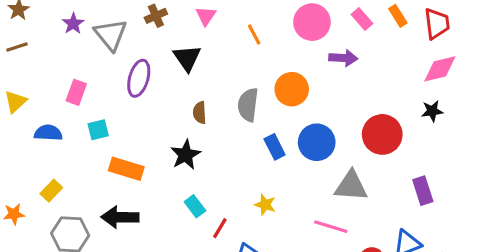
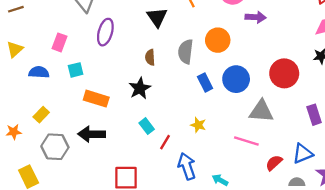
black triangle: (187, 58) -> (157, 17), moved

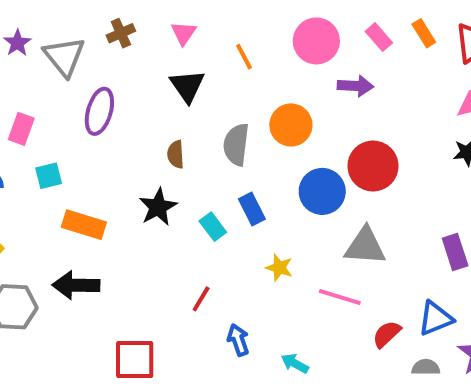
red circle: (284, 73) -> (373, 166), moved
blue rectangle: (205, 83) -> (252, 209), moved
yellow star: (198, 125) -> (279, 268), moved
cyan rectangle: (147, 126) -> (213, 227), moved
blue arrow: (187, 166) -> (238, 340), size x0.7

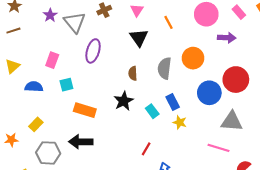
yellow star: (279, 268) -> (180, 122), moved

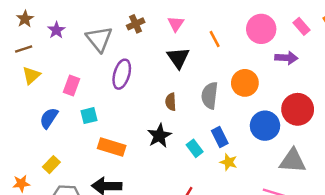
purple star: (50, 15) -> (56, 30), moved
yellow triangle: (12, 66) -> (31, 75), moved
blue semicircle: (34, 87) -> (49, 118), turned -60

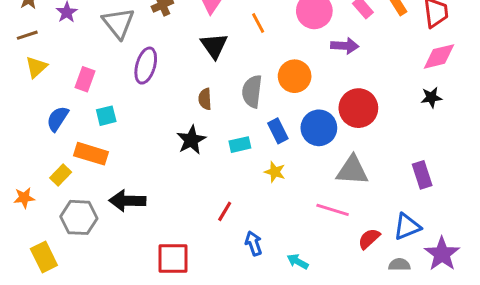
blue rectangle: (220, 137) -> (278, 131), moved
orange rectangle: (112, 147) -> (91, 154), moved
cyan rectangle: (195, 148) -> (240, 145), moved, turned -66

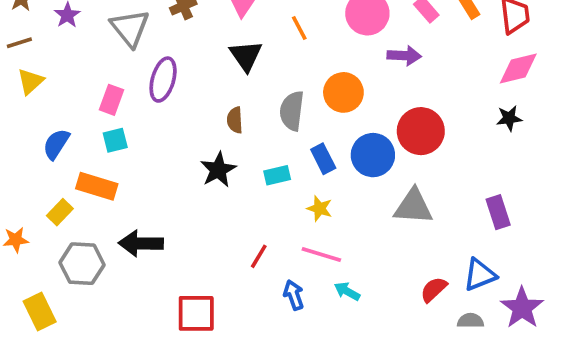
pink rectangle: (85, 79) -> (111, 100), moved
pink line: (333, 210) -> (321, 254), moved
cyan arrow: (298, 262) -> (347, 291), moved

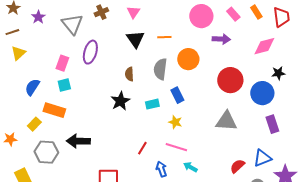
orange line: (299, 28) -> (164, 37), moved, turned -64
pink diamond: (518, 69) -> (264, 46), moved
blue circle: (373, 155) -> (262, 93), moved

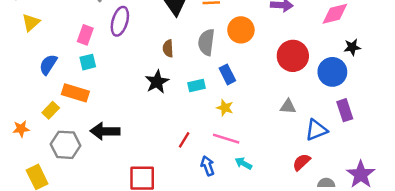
gray triangle: (226, 121) -> (288, 107), size x0.6
blue triangle: (262, 158) -> (316, 130), moved

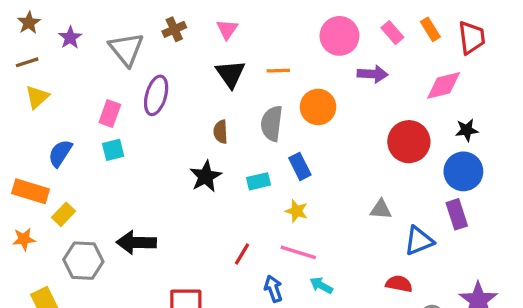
red circle: (293, 56) -> (409, 142), moved
blue circle: (332, 72) -> (463, 171), moved
orange rectangle: (75, 93) -> (31, 191), moved
red semicircle: (301, 162) -> (399, 284), turned 54

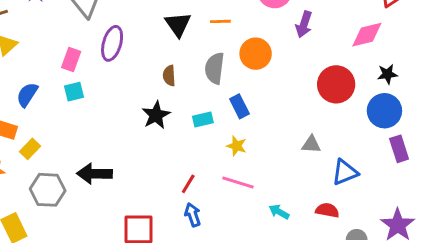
purple arrow: (373, 74) -> (304, 24), turned 105
purple rectangle: (457, 214) -> (399, 149), moved
cyan arrow: (321, 285) -> (279, 212), moved
blue arrow: (273, 289) -> (193, 215), moved

